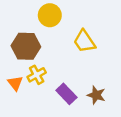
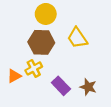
brown hexagon: (26, 46) -> (41, 42), moved
orange triangle: (15, 83) -> (14, 76), turned 40

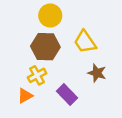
orange triangle: (14, 76) -> (25, 96), moved
brown star: (88, 87) -> (97, 73), moved

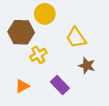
brown hexagon: (45, 47) -> (21, 32), moved
yellow cross: (37, 75) -> (38, 55), moved

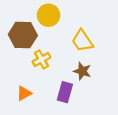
brown star: (87, 66) -> (82, 71), moved
purple rectangle: (60, 85) -> (65, 92), turned 60

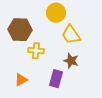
yellow circle: (49, 15) -> (56, 13), moved
yellow cross: (42, 59) -> (36, 51), turned 35

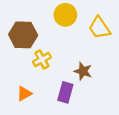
yellow trapezoid: (71, 35) -> (99, 28), moved
yellow cross: (36, 51) -> (42, 59), turned -35

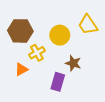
yellow circle: (65, 15) -> (60, 35), moved
orange triangle: (24, 94) -> (21, 69), moved

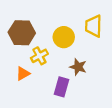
yellow trapezoid: (88, 25) -> (94, 26), turned 35

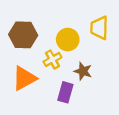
yellow cross: (39, 56) -> (52, 59), moved
orange triangle: (23, 74) -> (24, 78), size x1.6

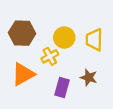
yellow trapezoid: (99, 28) -> (94, 40), moved
brown star: (83, 71) -> (89, 77), moved

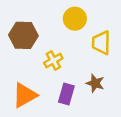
yellow circle: (64, 37) -> (75, 19), moved
orange triangle: (23, 74) -> (25, 95), moved

